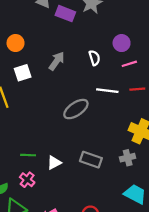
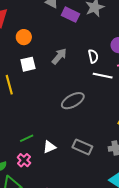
white line: (107, 91) -> (103, 76), moved
green line: (28, 155) -> (27, 138), turned -32

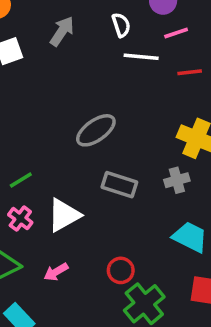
gray ellipse: (73, 101) -> (96, 130), moved
white triangle: (49, 147) -> (64, 215), moved, size x1.5

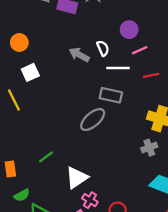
gray arrow: (62, 31) -> (79, 55), moved, turned -90
gray rectangle: (119, 185) -> (111, 95), moved
pink cross: (20, 219) -> (90, 200), moved

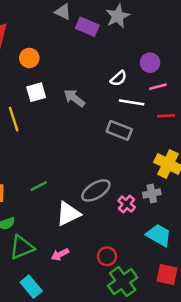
white semicircle: (103, 48) -> (118, 78), turned 63
gray arrow: (79, 55) -> (74, 98), moved
gray ellipse: (93, 120) -> (96, 190), moved
pink cross: (90, 200) -> (127, 204), moved

